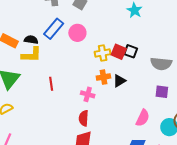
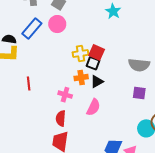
pink circle: (77, 33) -> (57, 24), moved
black square: (131, 51) -> (93, 63), moved
pink semicircle: (143, 118) -> (93, 107), moved

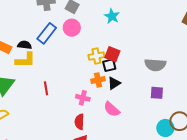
cyan star: (113, 11) -> (112, 16), moved
black square: (93, 63) -> (109, 65), turned -32
pink semicircle: (93, 107) -> (112, 109), turned 108

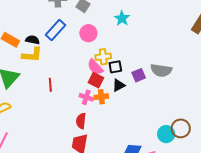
pink circle: (72, 28) -> (88, 33), moved
red square: (112, 54) -> (96, 80), moved
orange cross: (98, 80) -> (101, 97), moved
purple square: (157, 93) -> (139, 75), moved, turned -32
pink semicircle: (112, 109) -> (95, 67), moved

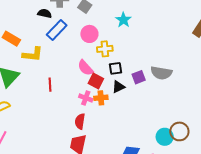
black semicircle: (33, 40) -> (45, 13), moved
yellow cross: (103, 57) -> (105, 49), moved
pink semicircle: (95, 67) -> (85, 68), moved

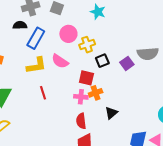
yellow L-shape: (33, 54) -> (36, 65), moved
pink semicircle: (85, 68) -> (60, 61), moved
black triangle: (118, 87) -> (111, 113), moved

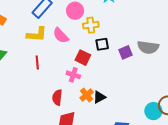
orange cross: (96, 93) -> (87, 95), moved, turned -32
red semicircle: (81, 121) -> (57, 97), moved

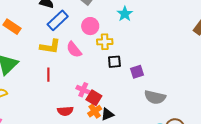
gray semicircle: (148, 47) -> (155, 97), moved
red square: (83, 58) -> (94, 98), moved
red semicircle: (57, 97) -> (65, 111), turned -105

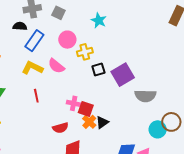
yellow L-shape: (50, 46) -> (32, 68), turned -150
purple square: (137, 72) -> (123, 75), size x1.6

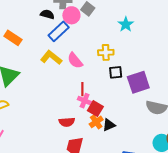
pink circle: (67, 40) -> (71, 15), moved
red line: (36, 96) -> (82, 89), moved

